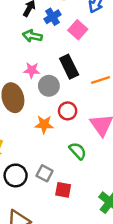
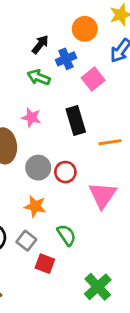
gray circle: (49, 86) -> (38, 168), moved
orange star: (44, 124) -> (35, 206), moved
green semicircle: (78, 151) -> (66, 235), moved

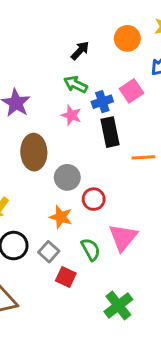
blue cross: (66, 59) -> (102, 102), moved
pink star: (31, 117) -> (71, 115), moved
red circle: (65, 172) -> (94, 199), moved
pink triangle: (103, 195) -> (123, 237), moved

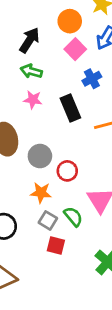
black arrow: (80, 51) -> (30, 40), size x1.4
pink square: (132, 91) -> (75, 49), moved
blue cross: (102, 102) -> (92, 79), moved
gray square: (49, 252) -> (48, 220), moved

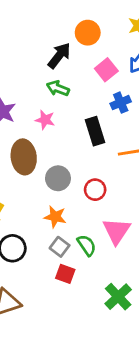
orange circle: (70, 21) -> (88, 33), moved
pink star: (33, 100) -> (45, 120), moved
red circle: (67, 171) -> (95, 190), moved

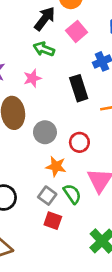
pink square: (106, 70) -> (77, 31), moved
pink star: (45, 120) -> (32, 78), turned -30
orange star: (55, 217) -> (56, 166), moved

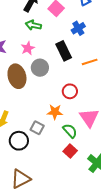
gray circle: (45, 132) -> (40, 68), moved
gray square: (47, 196) -> (37, 128), moved
red square: (53, 221) -> (70, 151), moved, turned 32

